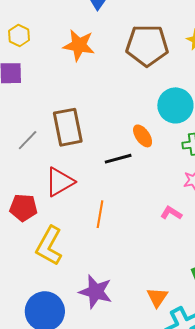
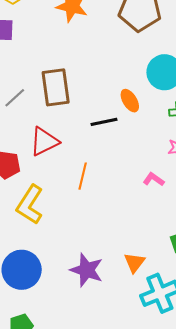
purple star: (96, 292) -> (87, 270), moved

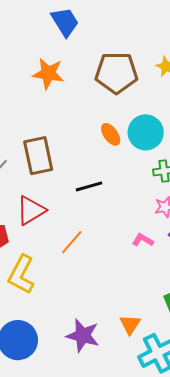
orange ellipse: (130, 101) -> (111, 134), moved
orange line: (83, 176) -> (72, 242), turned 32

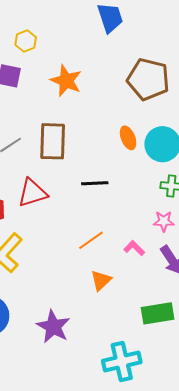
orange star: (48, 74) -> (66, 81), moved
orange line: (72, 242) -> (91, 240), moved
orange triangle: (130, 324) -> (101, 280), moved

